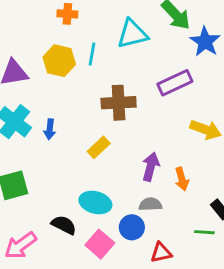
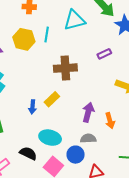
purple rectangle: (175, 83) -> (104, 54), size x0.6
blue arrow: (50, 129) -> (32, 107), moved

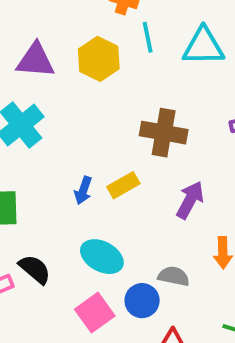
cyan line: (47, 34) -> (148, 37), moved, turned -35
purple arrow: (88, 112) -> (190, 200), moved
black semicircle: (28, 153) -> (35, 269), moved

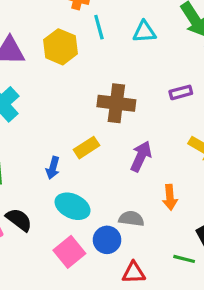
cyan triangle: (203, 46) -> (144, 32), size x0.7
blue arrow: (83, 190) -> (53, 168), moved

